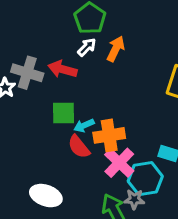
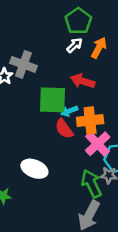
red arrow: (63, 69) -> (83, 81), moved
green square: (64, 113) -> (53, 100), size x1.4

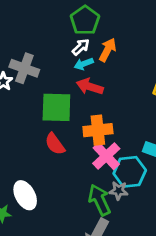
cyan arrow: (69, 111) -> (84, 64), moved
red semicircle: (64, 129) -> (55, 144), moved
white ellipse: (34, 169) -> (25, 195), moved, turned 40

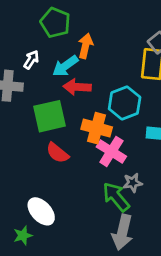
white arrow: (81, 47) -> (31, 60), moved
cyan arrow: (84, 64) -> (65, 66), size x1.4
orange cross: (98, 130) -> (97, 128), turned 36
cyan hexagon: (130, 172) -> (125, 103), moved

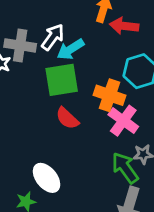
white arrow: (31, 60) -> (53, 37), moved, size x1.4
cyan arrow: (65, 66) -> (70, 49), moved
red arrow: (77, 87) -> (124, 26), moved

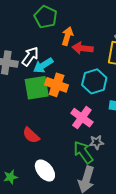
orange cross: (109, 95) -> (57, 85), moved
red semicircle: (67, 118) -> (31, 135), moved
white ellipse: (47, 178) -> (45, 171), moved

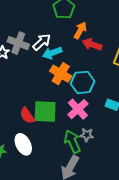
cyan hexagon: (94, 81) -> (83, 82), moved
green square: (37, 88) -> (45, 112), moved
white ellipse: (45, 171) -> (23, 144), moved

